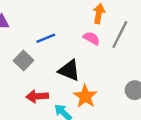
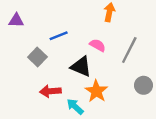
gray line: (120, 35) -> (129, 50), moved
pink semicircle: (91, 38) -> (98, 45), moved

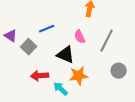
purple triangle: (16, 20) -> (11, 36), moved, turned 32
pink semicircle: (98, 45) -> (80, 37), turned -144
orange star: (96, 91) -> (79, 76), turned 30

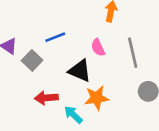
gray line: (107, 41) -> (133, 53), turned -40

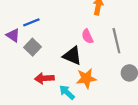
blue line: (55, 37) -> (31, 22), moved

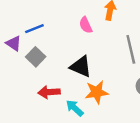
pink semicircle: (87, 36) -> (86, 25), moved

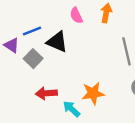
pink semicircle: (86, 25) -> (76, 15), moved
black triangle: (81, 67) -> (57, 42), moved

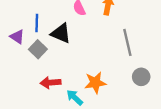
blue line: (32, 31) -> (37, 23), turned -66

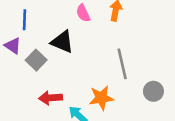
blue line: (37, 23) -> (24, 20), moved
gray line: (127, 42) -> (122, 64), moved

